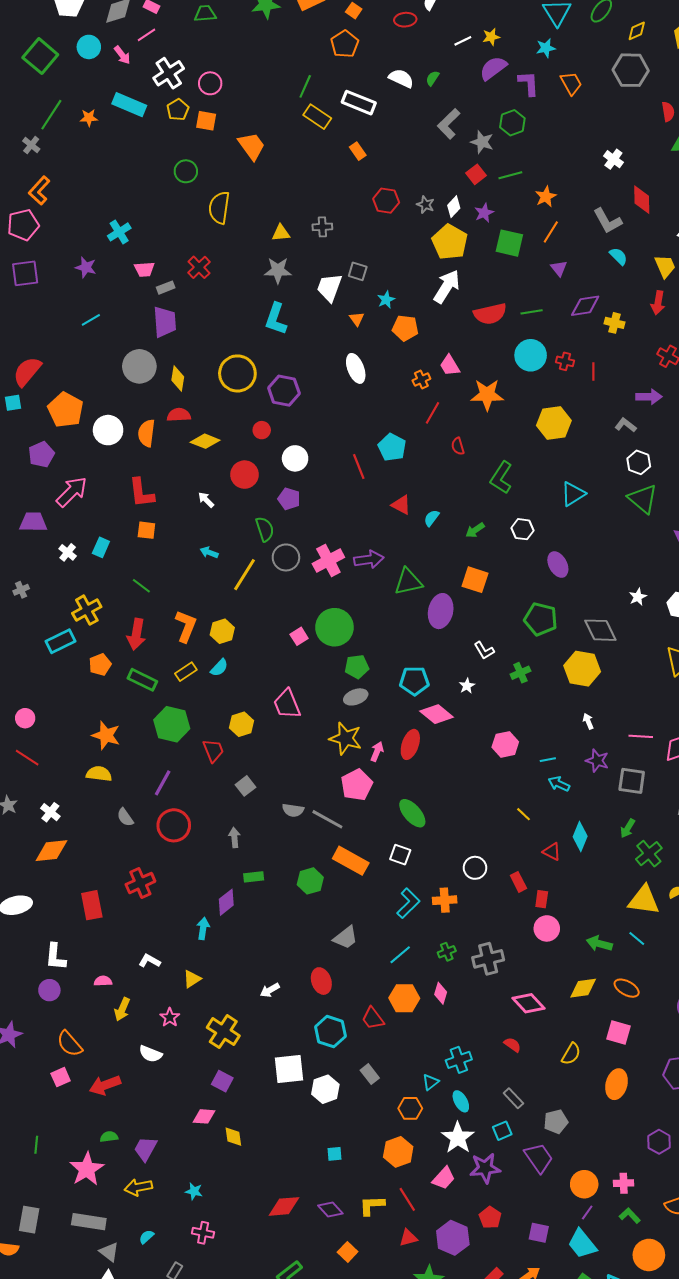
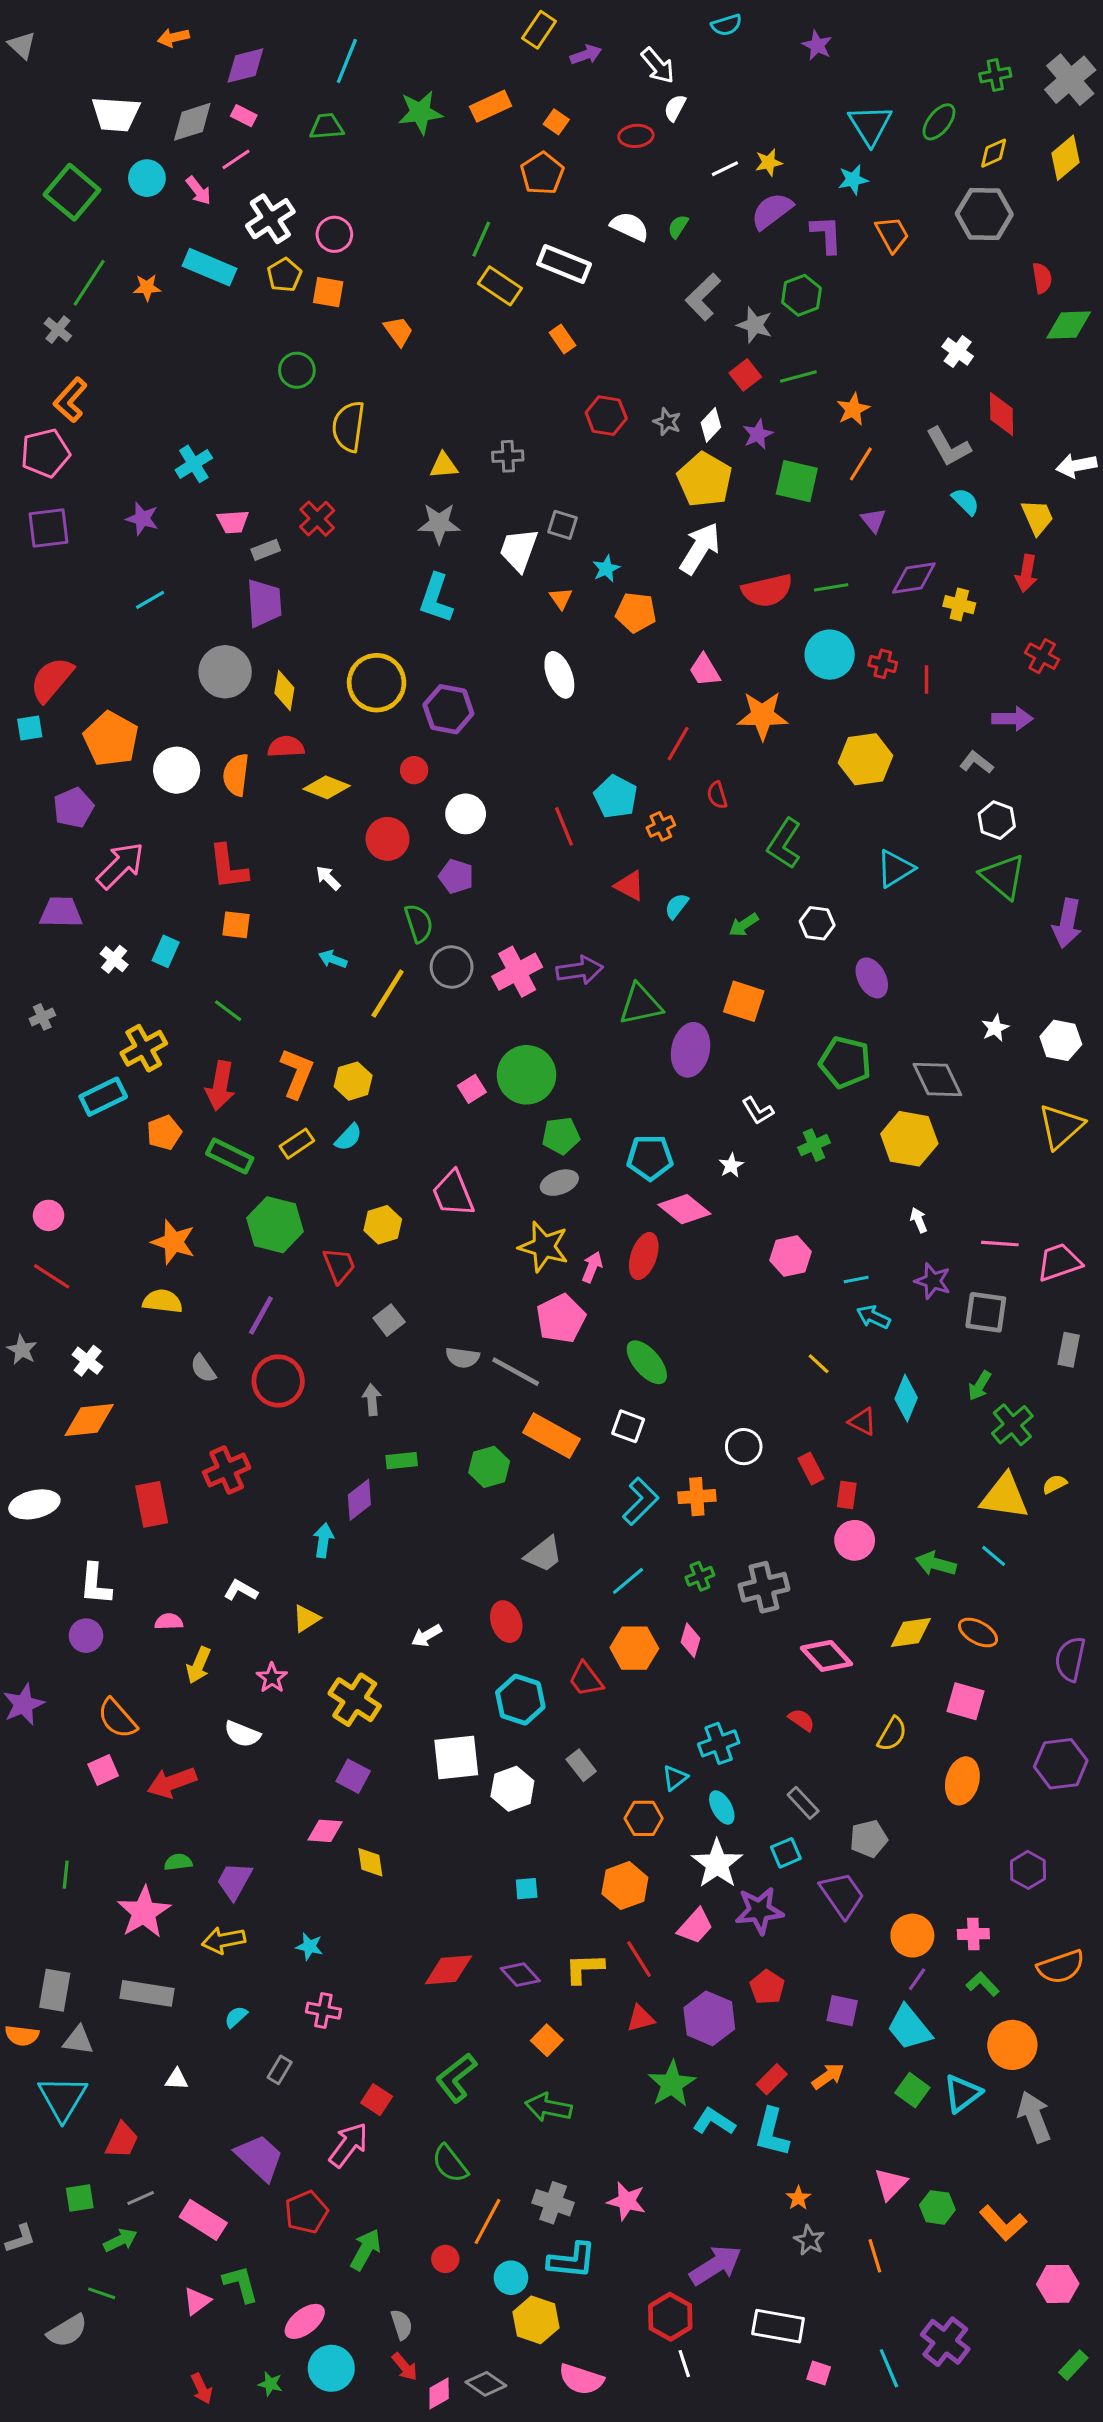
orange trapezoid: (252, 146) -> (398, 331), size x0.7
orange cross: (421, 380) -> (661, 826), moved
gray triangle: (109, 1252) -> (78, 2040), moved, turned -30

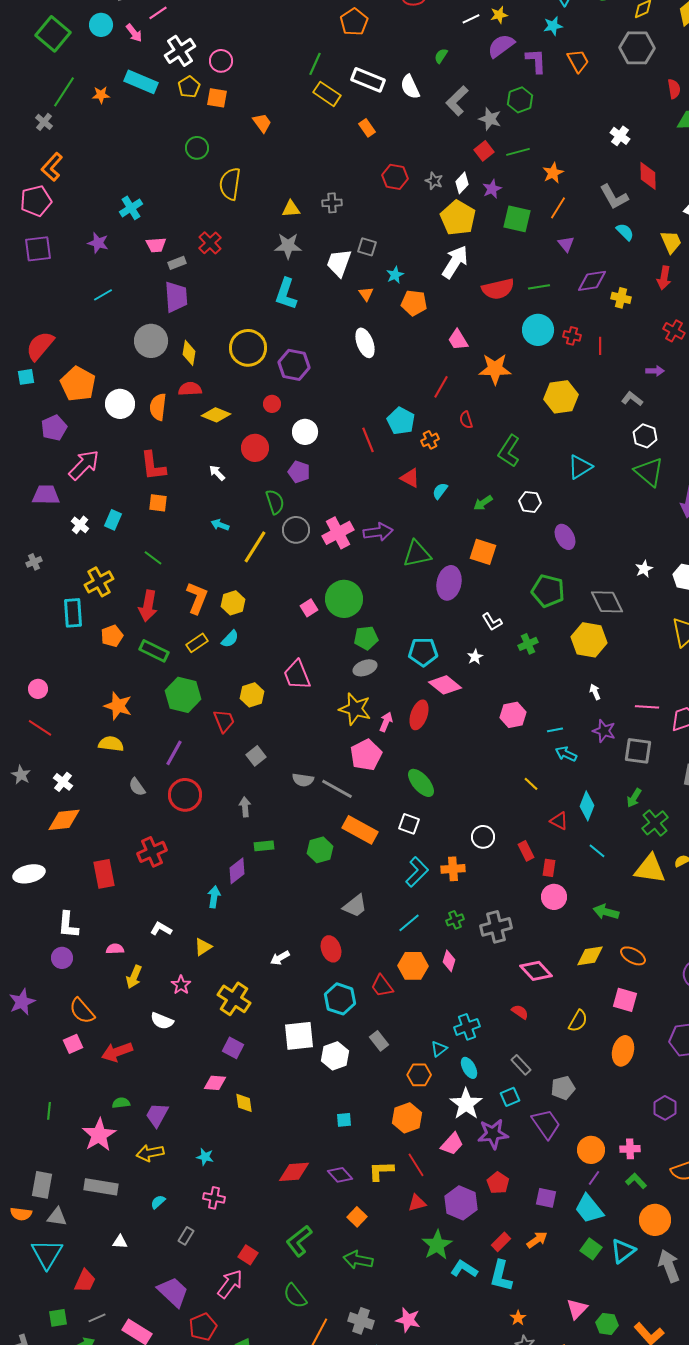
white semicircle: (630, 227) -> (410, 87), moved, turned -140
purple arrow: (1012, 719) -> (655, 371), size x0.7
cyan rectangle: (103, 1097) -> (73, 613), turned -68
cyan line: (994, 1556) -> (597, 851), moved

